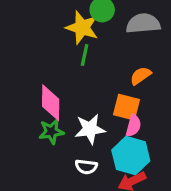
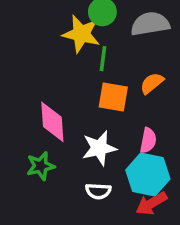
green line: (85, 55) -> (103, 59), moved
orange square: (127, 107) -> (113, 97), moved
green star: (51, 132) -> (41, 166), moved

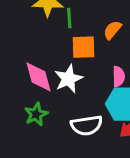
white star: (99, 148) -> (68, 79), moved
white semicircle: (98, 191) -> (87, 125), size x1.5

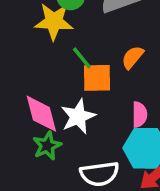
green line: (69, 18) -> (82, 58), moved, turned -36
green star: (36, 114) -> (47, 146), moved

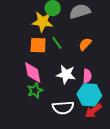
orange square: (97, 78) -> (38, 45), moved
white star: (78, 117) -> (66, 74), moved, turned 30

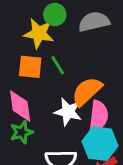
orange semicircle: (85, 44) -> (87, 91), moved, size x1.6
pink semicircle: (87, 76) -> (98, 116), size x1.5

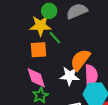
green line: (58, 65) -> (55, 38), moved

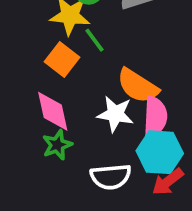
orange square: (38, 50) -> (62, 60), turned 36
orange semicircle: (80, 60) -> (138, 86), turned -100

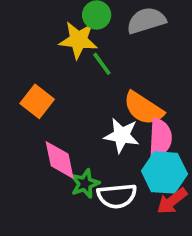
orange square: (62, 60) -> (37, 101), moved
pink diamond: (53, 111) -> (60, 160), moved
green star: (57, 145) -> (85, 184), moved

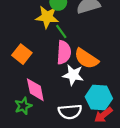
pink semicircle: (160, 138) -> (64, 52), moved
green star: (85, 184) -> (23, 106), moved

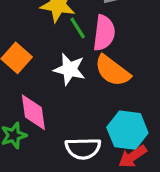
pink semicircle: (64, 52) -> (104, 33), moved
white star: (73, 75) -> (69, 69), moved

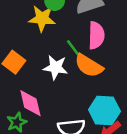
green line: (78, 28) -> (73, 48), moved
pink semicircle: (104, 33) -> (96, 35), moved

